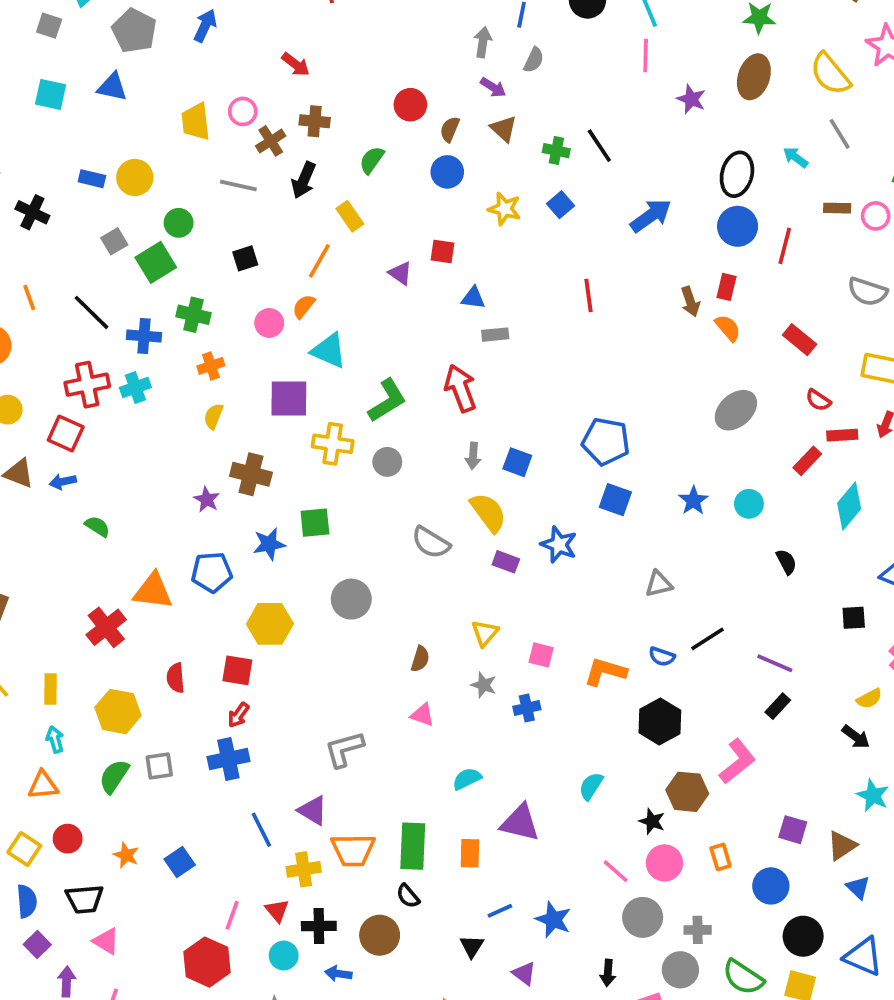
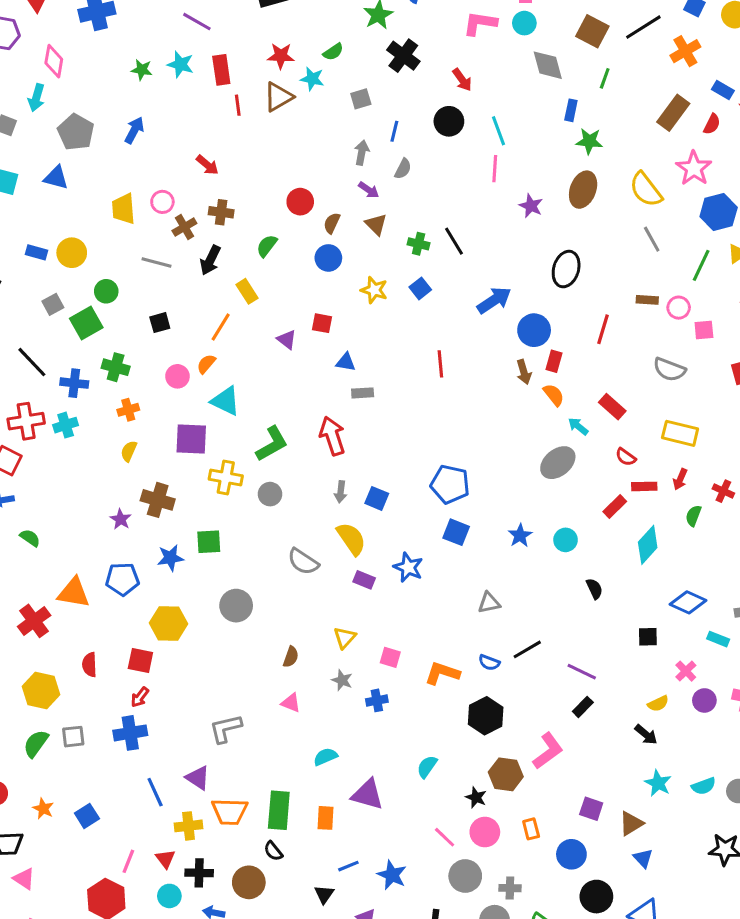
cyan arrow: (796, 157) -> (578, 426), moved
blue circle: (738, 226) -> (534, 330), moved

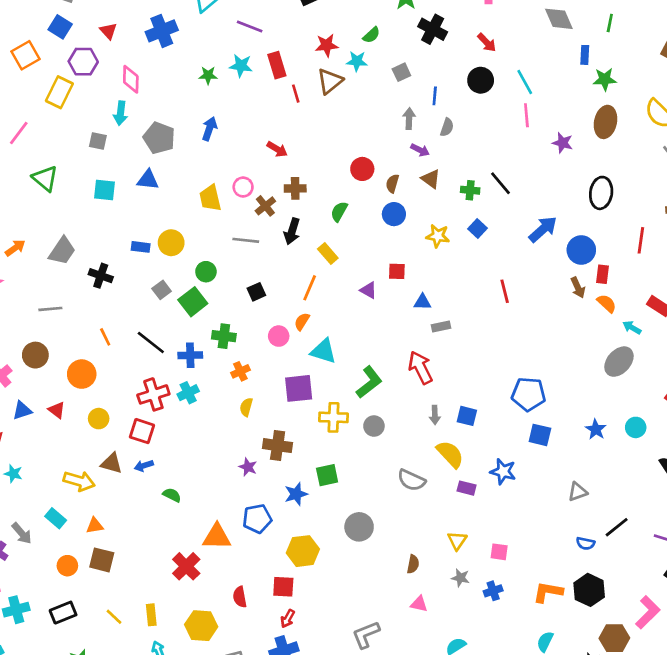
orange L-shape: (442, 673) -> (548, 592), moved

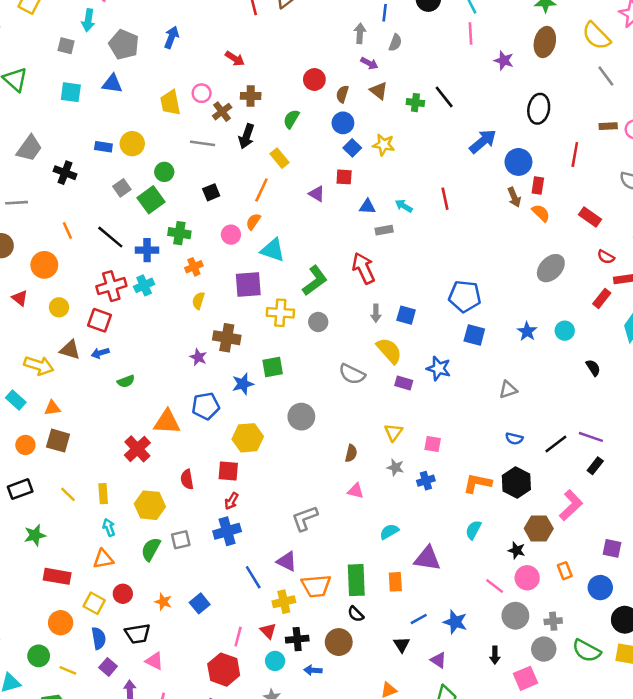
blue square: (477, 229) -> (352, 148), moved
cyan arrow: (632, 328) -> (404, 206), moved
green semicircle: (172, 495) -> (126, 381), turned 132
black line: (617, 527) -> (556, 444), moved

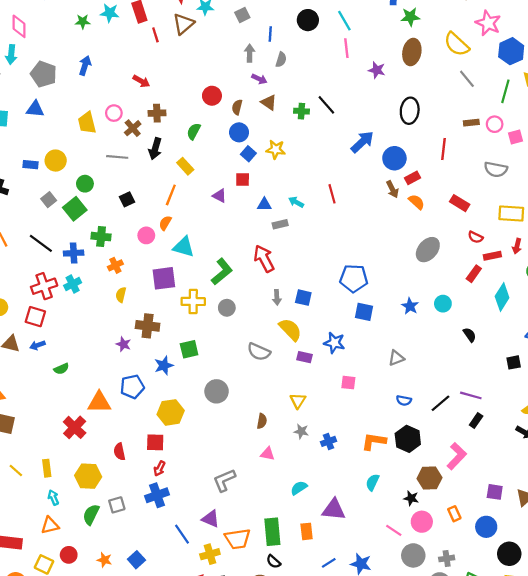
red rectangle: (538, 185) -> (412, 178), turned 56
pink square: (433, 444) -> (348, 383), moved

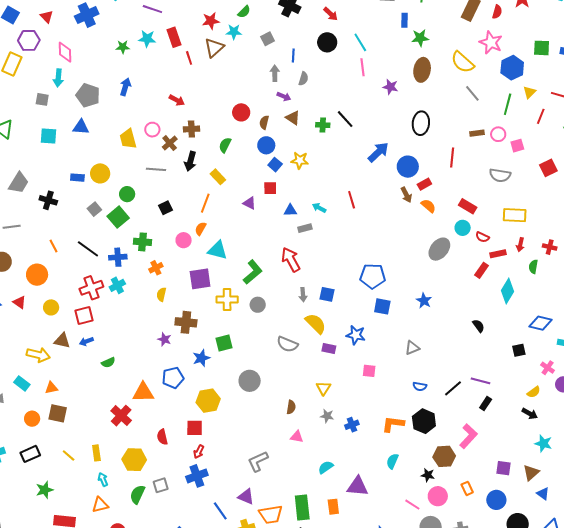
cyan circle: (443, 304) -> (463, 228), moved
red square: (35, 317) -> (84, 316), turned -30

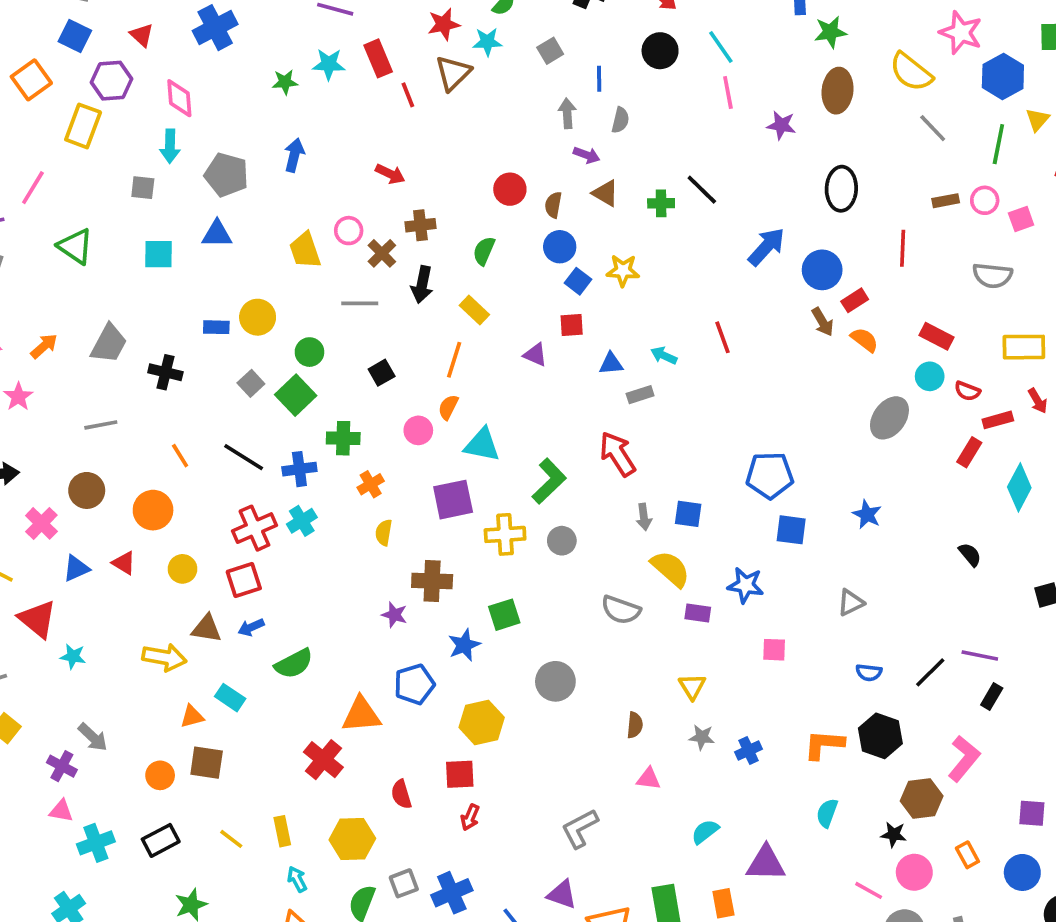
red arrow: (520, 245) -> (1038, 401), turned -40
green semicircle: (108, 363) -> (294, 664), size x1.5
cyan rectangle: (22, 383) -> (230, 698), moved
blue cross: (197, 476) -> (452, 893), moved

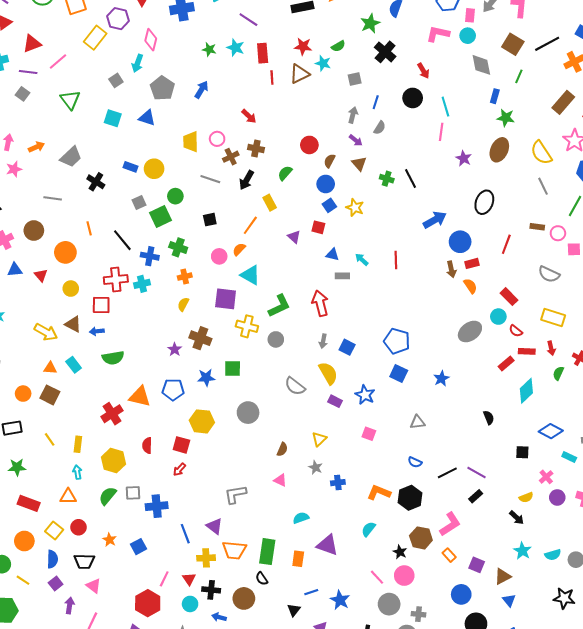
gray square: (143, 188) -> (116, 80), turned 32
orange rectangle: (967, 855) -> (449, 555), moved, turned -32

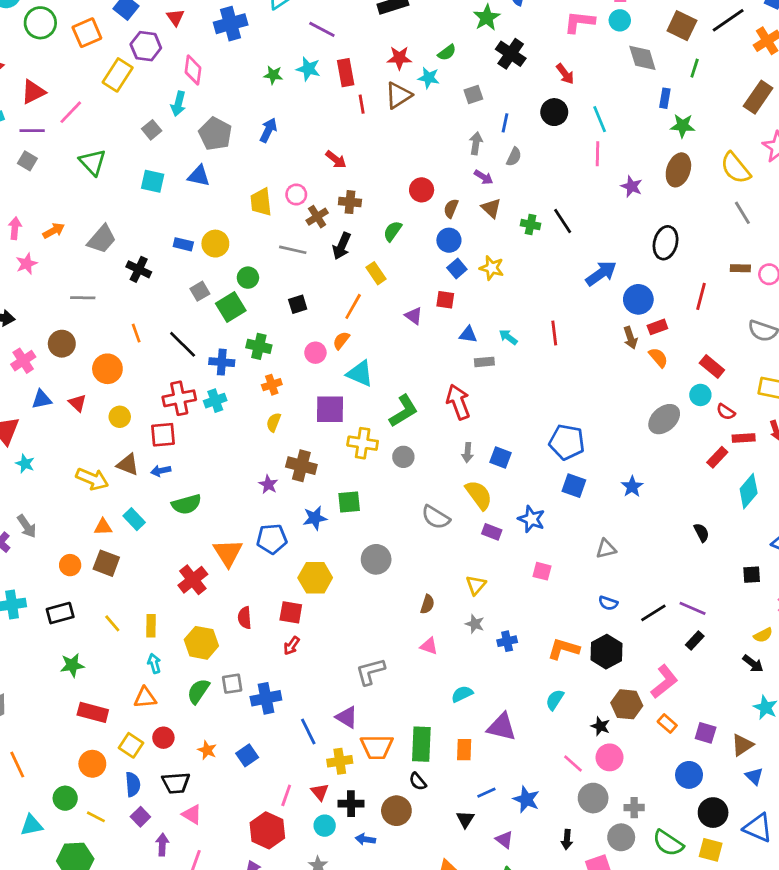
orange triangle: (140, 397) -> (228, 553), turned 50

